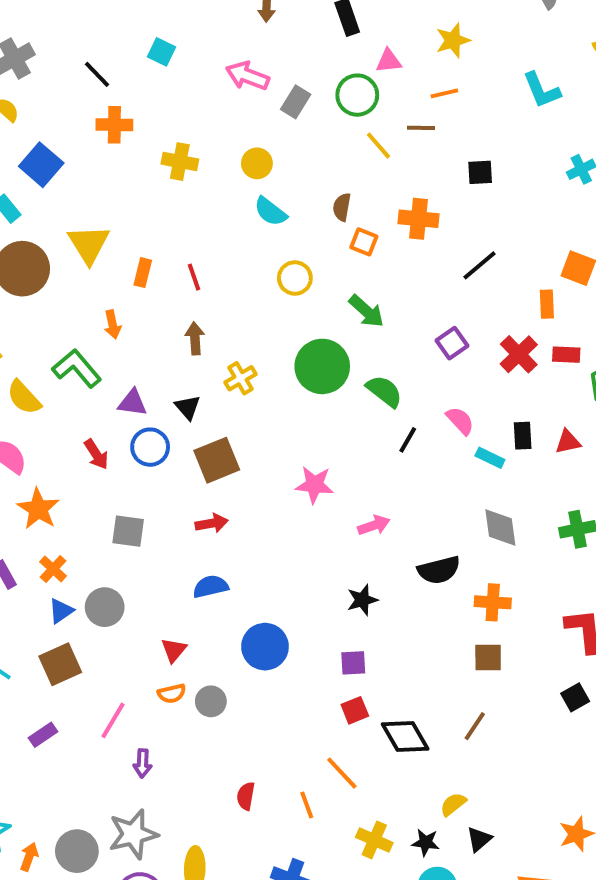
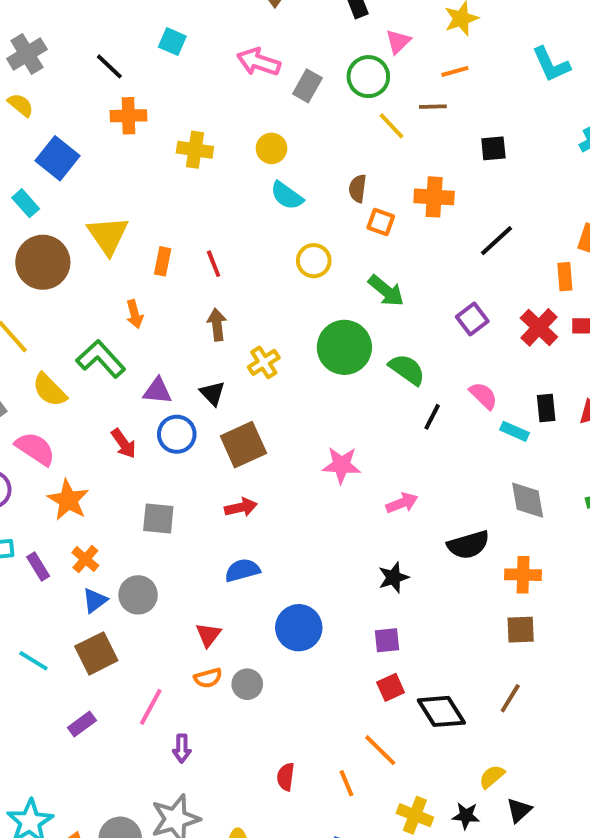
pink triangle: (389, 61) -> (398, 42), turned -36

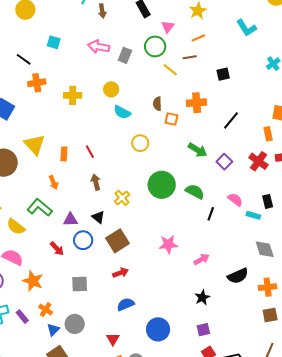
green arrow: (386, 291) -> (198, 150), moved

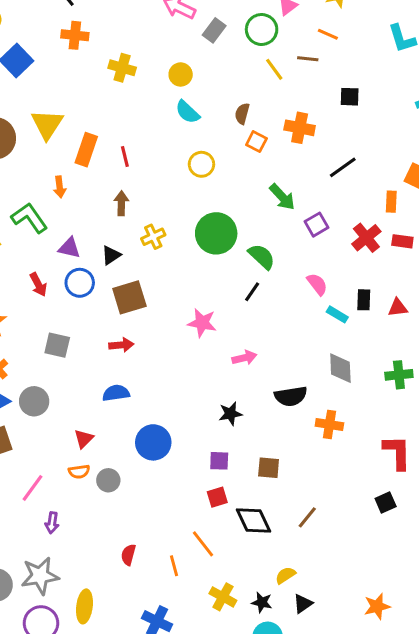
orange line: (198, 38) -> (328, 34), turned 32
orange rectangle: (64, 154) -> (86, 150), size x1.5
black line: (211, 214) -> (252, 292), moved
black triangle: (98, 217) -> (111, 255), turned 32
brown square: (270, 315) -> (269, 468), moved

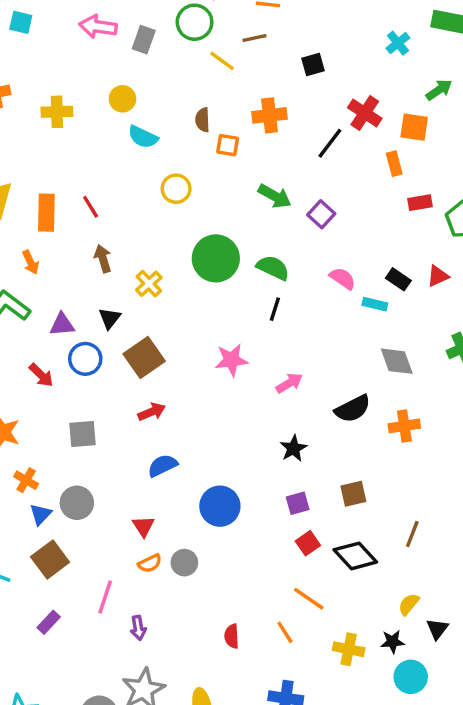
red cross: (366, 238) -> (365, 113), moved
black rectangle: (364, 300) -> (398, 279), turned -40

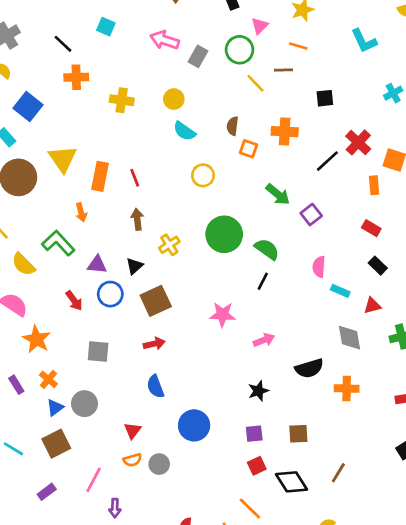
red rectangle: (420, 203) -> (371, 228), moved, turned 30
red triangle: (438, 276) -> (372, 306), moved
pink semicircle: (343, 278) -> (319, 267), turned -130
black rectangle: (398, 279) -> (378, 266), moved
blue semicircle: (163, 466) -> (155, 386), turned -95

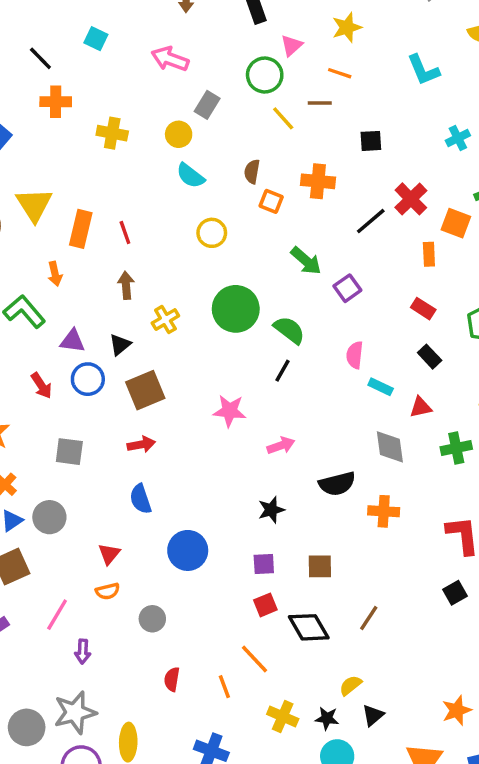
gray rectangle: (198, 56) -> (207, 105), moved
gray circle: (159, 464) -> (152, 619), moved

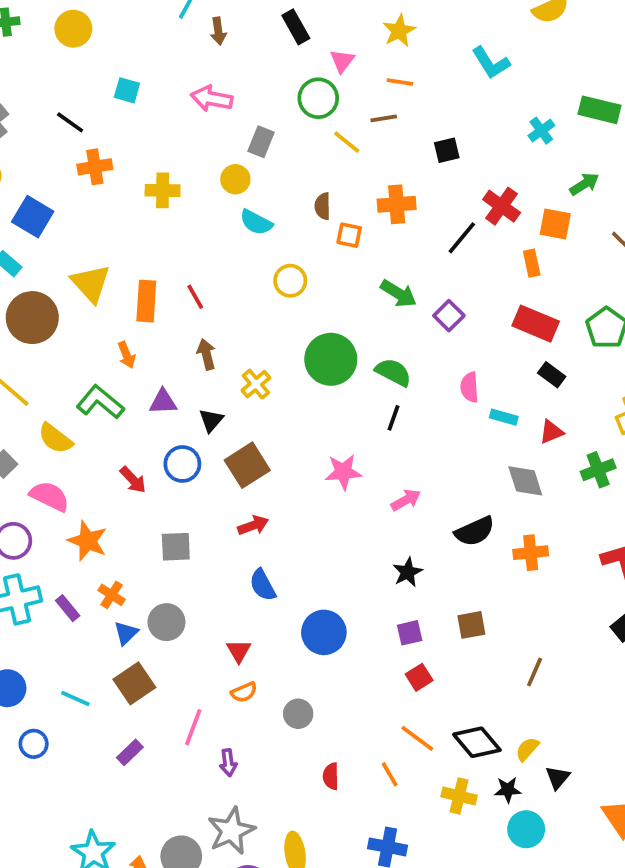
red rectangle: (423, 309) -> (536, 324), size x1.6
purple triangle: (72, 341) -> (163, 402), moved
black diamond: (309, 627) -> (477, 742), moved

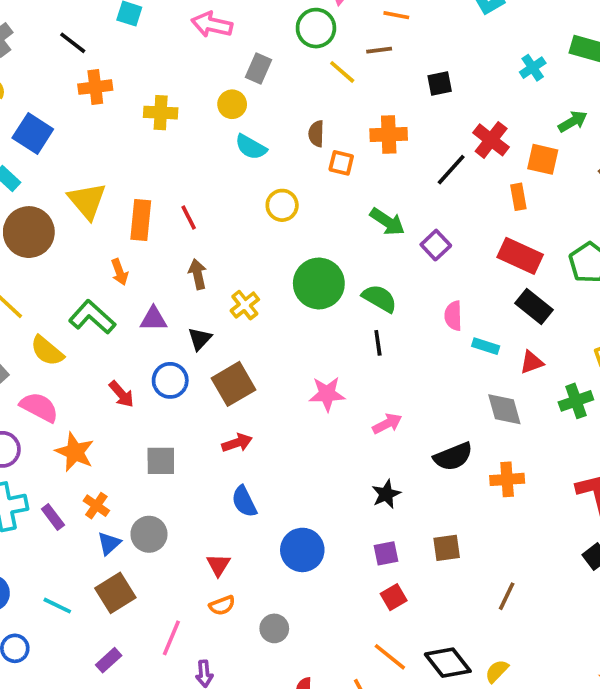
black rectangle: (552, 375) -> (534, 307), size x1.4
black line: (393, 418) -> (378, 343), turned -30

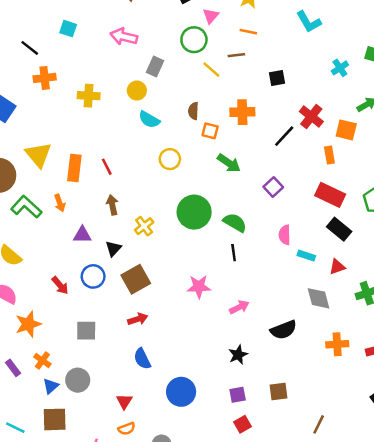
green arrow: (387, 222) -> (229, 163), moved
green L-shape: (92, 317) -> (26, 207), moved
orange star: (75, 452) -> (28, 324), turned 30
orange cross: (507, 479) -> (337, 344), moved
brown square: (115, 593) -> (55, 419), turned 30

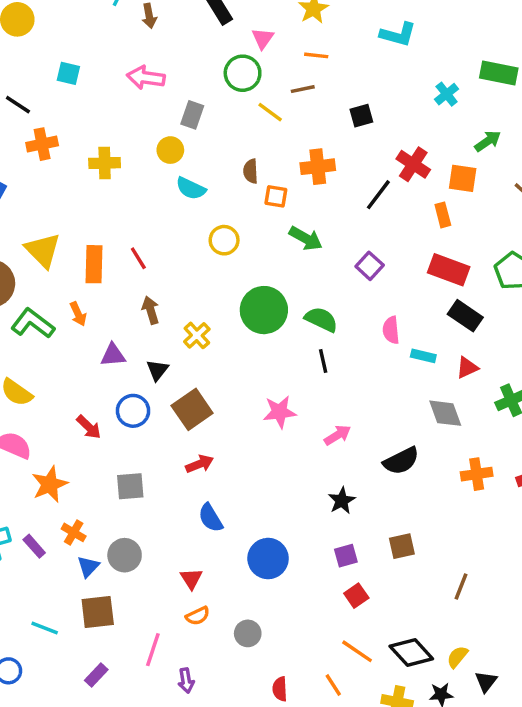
cyan L-shape: (309, 22) -> (398, 34), turned -40

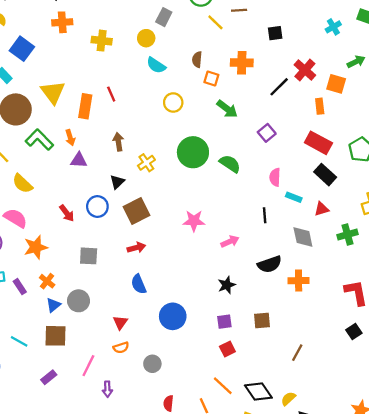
red line: (138, 258) -> (111, 94), moved
purple triangle: (113, 355) -> (79, 160), moved
black line: (323, 361) -> (265, 215), moved
orange cross: (477, 474) -> (299, 281), moved

